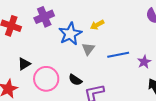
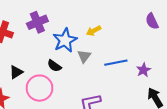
black semicircle: (75, 80) -> (54, 66), moved

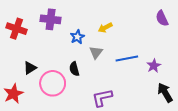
purple cross: (37, 22) -> (51, 19), turned 30
blue star: (65, 40) -> (77, 37), size x0.6
black semicircle: (54, 66) -> (74, 69), moved, turned 40

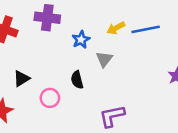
blue line: (127, 59) -> (146, 29), moved
pink circle: (53, 83) -> (50, 98), size x0.6

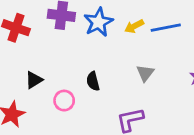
blue star: (81, 40) -> (98, 22), moved, size x1.5
gray triangle: (104, 59) -> (145, 73), moved

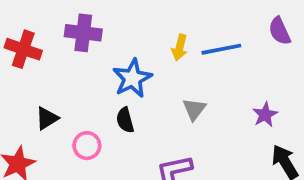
blue star: (98, 22) -> (132, 78), moved
yellow arrow: (134, 26) -> (180, 47), turned -48

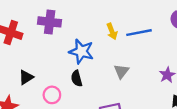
yellow arrow: (180, 47) -> (112, 31), turned -35
blue star: (132, 78) -> (81, 51), turned -30

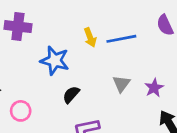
gray triangle: (121, 71) -> (121, 84), moved
black semicircle: (77, 78) -> (71, 95), moved, turned 56

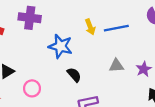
gray triangle: (121, 84) -> (116, 66), turned 49
black semicircle: (71, 95) -> (74, 75), turned 98

